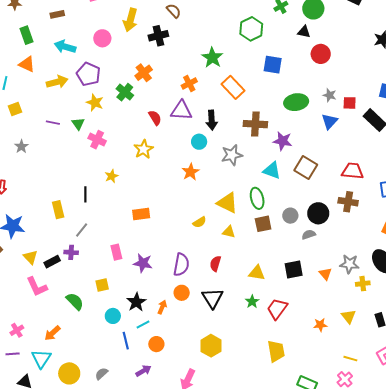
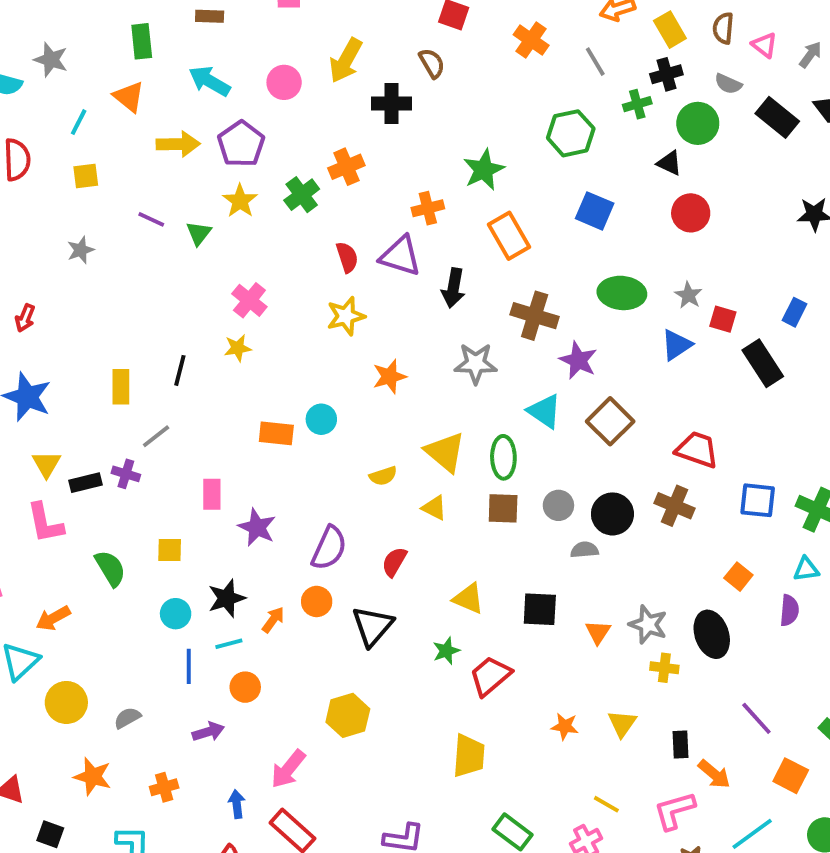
pink cross: (97, 140) -> (249, 300), moved
cyan circle: (199, 142) -> (321, 419), moved
yellow star: (144, 149) -> (346, 316), moved

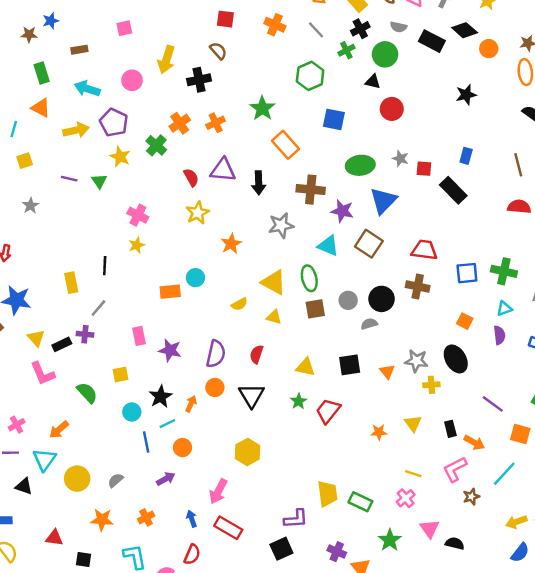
orange cross: (428, 208) -> (216, 123), moved
blue triangle: (676, 345) -> (383, 201), moved, size x1.4
yellow trapezoid: (469, 756) -> (327, 494), moved

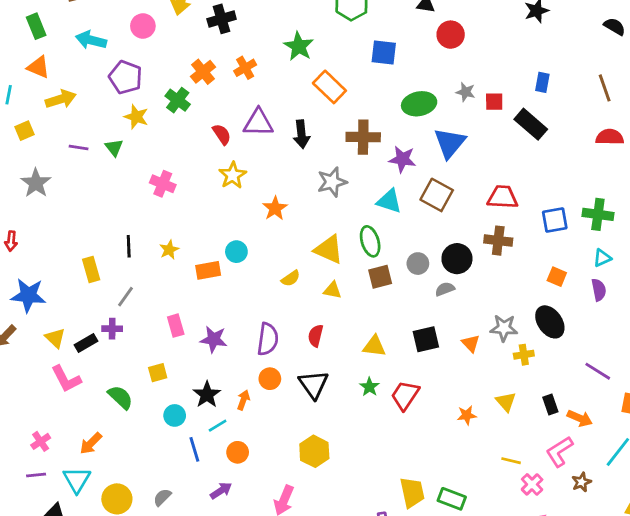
yellow arrow: (76, 130) -> (61, 99), moved
gray star: (31, 206) -> (36, 183), size x1.5
yellow star: (137, 245) -> (169, 250), moved
pink cross: (406, 498) -> (532, 484), moved

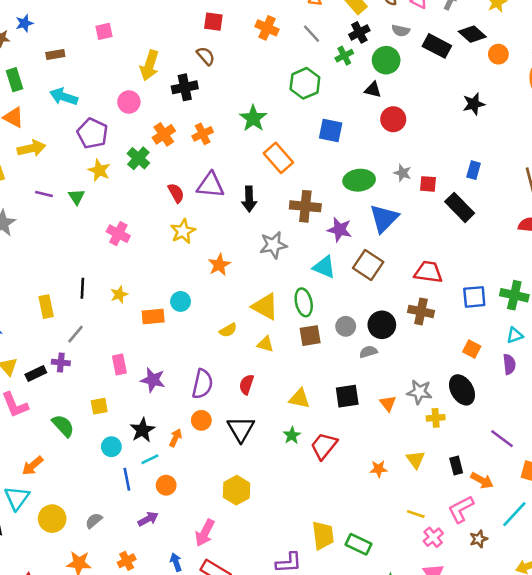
pink circle: (143, 26) -> (129, 102), moved

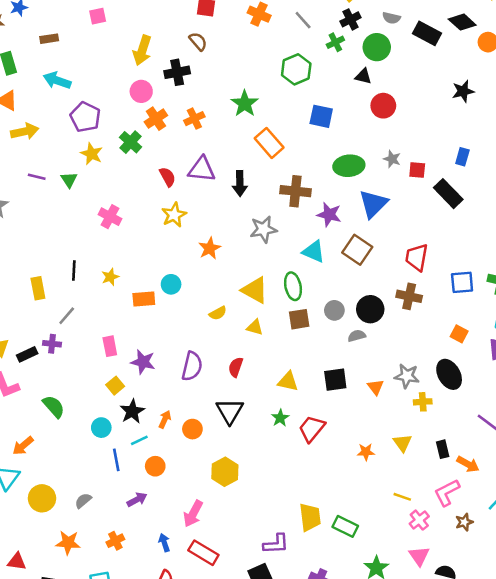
pink circle: (129, 102) -> (141, 91), moved
red trapezoid: (428, 272) -> (417, 257), turned -88
yellow square: (99, 406) -> (115, 386), moved, turned -30
orange circle: (201, 420) -> (192, 429), moved

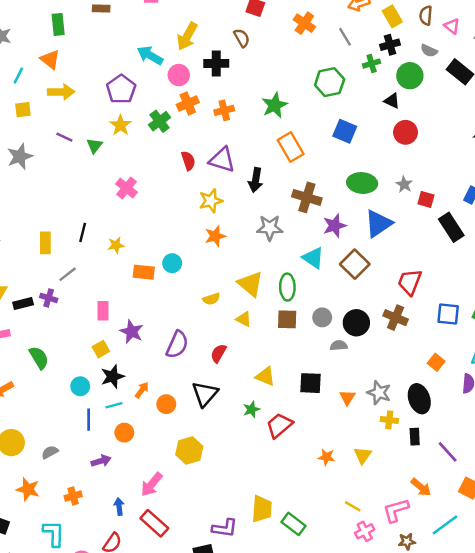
cyan arrow: (57, 80) -> (150, 55), moved
yellow star: (174, 215) -> (211, 201), moved
purple star: (329, 215) -> (335, 226), turned 30
black rectangle: (443, 449) -> (415, 437), moved

